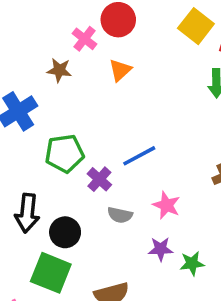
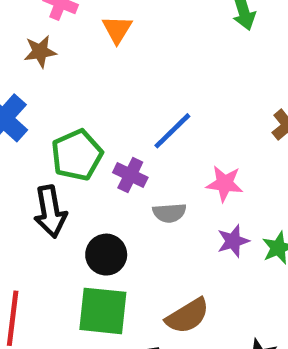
black arrow: (27, 213) -> (50, 212), moved

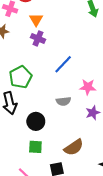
purple cross: (130, 175) -> (38, 38), moved
green square: (103, 311) -> (35, 147), size x0.6

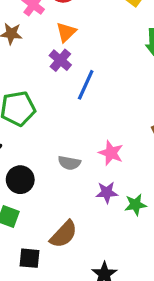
blue line: (63, 64) -> (86, 85), moved, turned -36
brown semicircle: (74, 147) -> (64, 234), turned -30

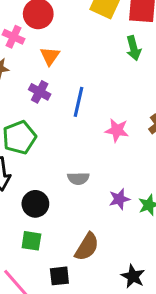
purple cross: (60, 60) -> (40, 92), moved
pink star: (111, 153) -> (117, 130), moved

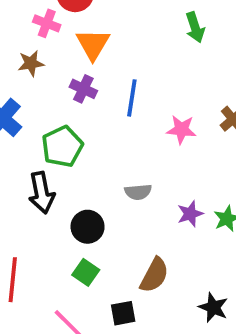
orange triangle: (50, 56) -> (93, 44), size x1.4
green square: (31, 241) -> (86, 272), turned 30

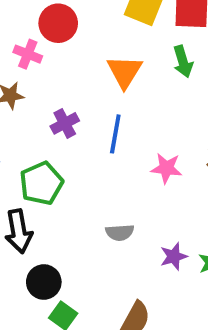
orange triangle: (93, 44) -> (125, 72), moved
purple cross: (83, 89) -> (65, 123), turned 36
black circle: (88, 227) -> (44, 282), moved

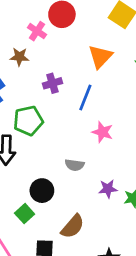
pink star: (166, 168) -> (102, 132), moved
black circle: (44, 282) -> (42, 191), moved

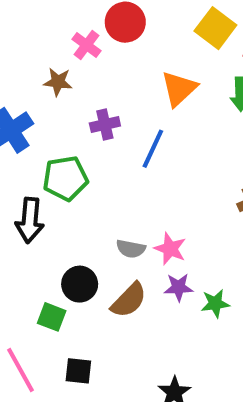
pink star: (102, 132) -> (170, 249), moved
green square: (25, 214) -> (52, 317), turned -30
brown semicircle: (73, 226) -> (129, 300), moved

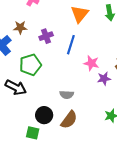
brown star: (58, 82) -> (20, 27), moved
black arrow: (30, 220) -> (16, 87), turned -60
pink star: (170, 249) -> (91, 63), moved
purple star: (179, 287) -> (104, 79), moved

